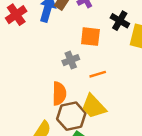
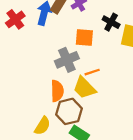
gray cross: (71, 60) -> (67, 60), size x1.5
yellow trapezoid: (94, 106) -> (84, 88), moved

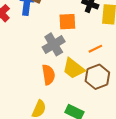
orange line: (92, 72) -> (95, 49), moved
brown hexagon: (69, 111) -> (97, 77), moved

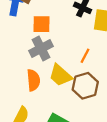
orange square: (67, 22) -> (42, 24), moved
orange line: (95, 49) -> (85, 56), turned -40

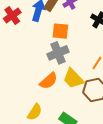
orange semicircle: (33, 80) -> (49, 81), turned 48

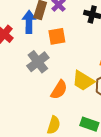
gray cross: (58, 53) -> (38, 62), moved

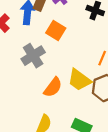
orange square: (57, 36) -> (56, 31), turned 36

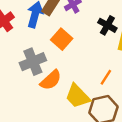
orange semicircle: (53, 87) -> (51, 80), moved

